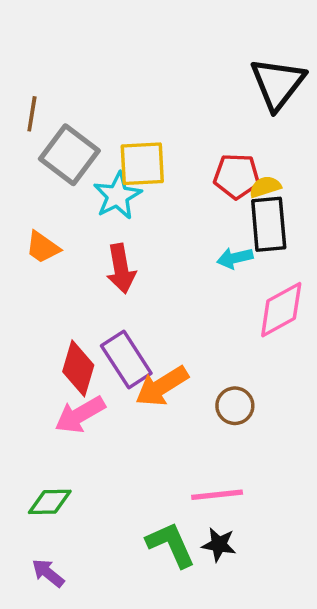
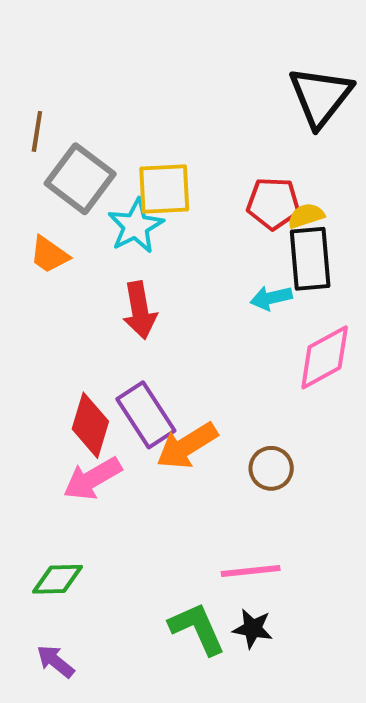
orange trapezoid: (43, 247) -> (49, 255), moved

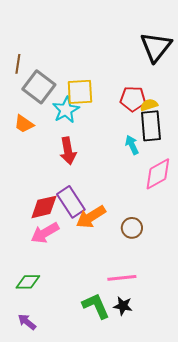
cyan arrow: (271, 298) -> (132, 145), turned 78
red diamond: (90, 425) -> (44, 207), turned 60

